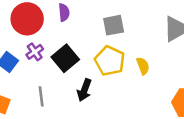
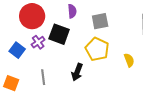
purple semicircle: (64, 12) -> (72, 11), moved
black square: (65, 58) -> (59, 34), moved, turned -30
yellow semicircle: (143, 66) -> (129, 60), moved

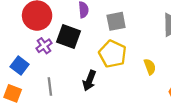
blue square: (17, 50) -> (20, 66), moved

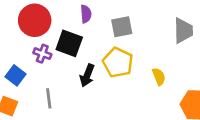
purple cross: (44, 46) -> (42, 54), turned -35
black arrow: (89, 81) -> (87, 75), moved

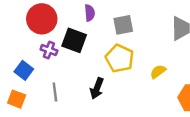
black arrow: (87, 75) -> (97, 88), moved
yellow semicircle: (159, 77) -> (158, 72), turned -105

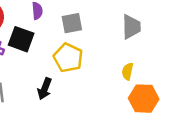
yellow semicircle: (158, 72) -> (128, 71), moved, turned -42

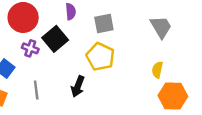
gray trapezoid: (131, 27) -> (161, 27), turned -30
black square: (21, 39) -> (55, 39), turned 30

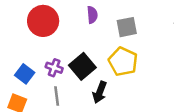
black square: (55, 39) -> (82, 66), moved
purple cross: (30, 48) -> (54, 68), moved

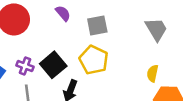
purple semicircle: (92, 15) -> (63, 13), turned -35

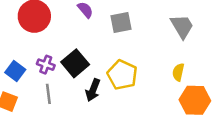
yellow pentagon: (94, 60) -> (122, 75), moved

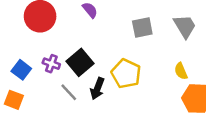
gray square: (121, 23) -> (142, 27), moved
yellow semicircle: (178, 72) -> (181, 71), turned -35
gray line: (48, 94) -> (69, 92), moved, turned -36

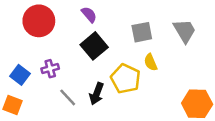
black square: (80, 62) -> (94, 46), moved
purple cross: (51, 64) -> (50, 69), turned -35
yellow semicircle: (181, 71) -> (151, 62), moved

